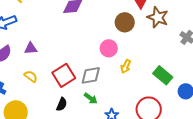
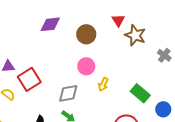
brown circle: (125, 22) -> (86, 34), moved
red square: (64, 75) -> (29, 79), moved

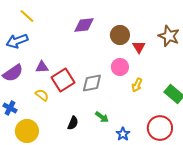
red triangle: (118, 20) -> (139, 47), moved
gray diamond: (68, 93) -> (92, 83), moved

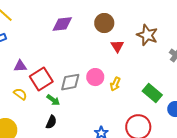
brown circle: (120, 35) -> (104, 23), moved
pink circle: (120, 67) -> (95, 77), moved
green arrow: (102, 117) -> (53, 100), moved

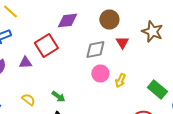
red square: (41, 79) -> (46, 46), moved
gray diamond: (70, 82) -> (95, 50), moved
yellow semicircle: (20, 94) -> (28, 100), moved

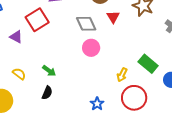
gray diamond: (95, 50) -> (86, 24), turned 75
purple triangle: (25, 62) -> (16, 37), turned 32
yellow arrow: (120, 80) -> (122, 75), moved

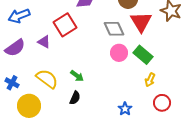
red triangle: (113, 17) -> (141, 22), size x1.6
green rectangle: (148, 64) -> (143, 55), moved
yellow semicircle: (19, 74) -> (47, 79), size x1.6
red circle: (134, 98) -> (162, 103), size x0.7

